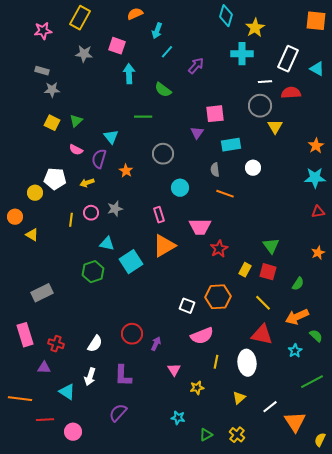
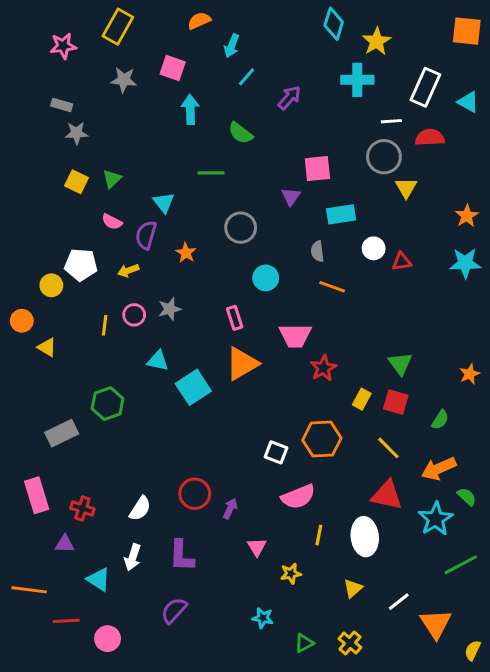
red triangle: (318, 212) -> (402, 262), moved
green hexagon: (93, 272) -> (108, 404), moved
cyan star: (295, 351) -> (436, 519), size x1.6

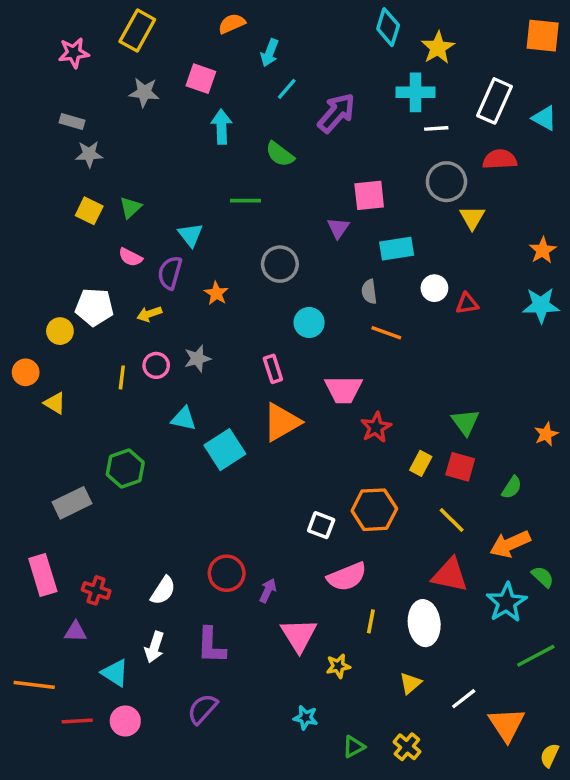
purple arrow: (289, 98) -> (337, 113), size x1.4
white line: (391, 121) -> (436, 128), moved
pink triangle: (257, 547) -> (299, 635), size x1.6
pink circle: (108, 639) -> (125, 721), moved

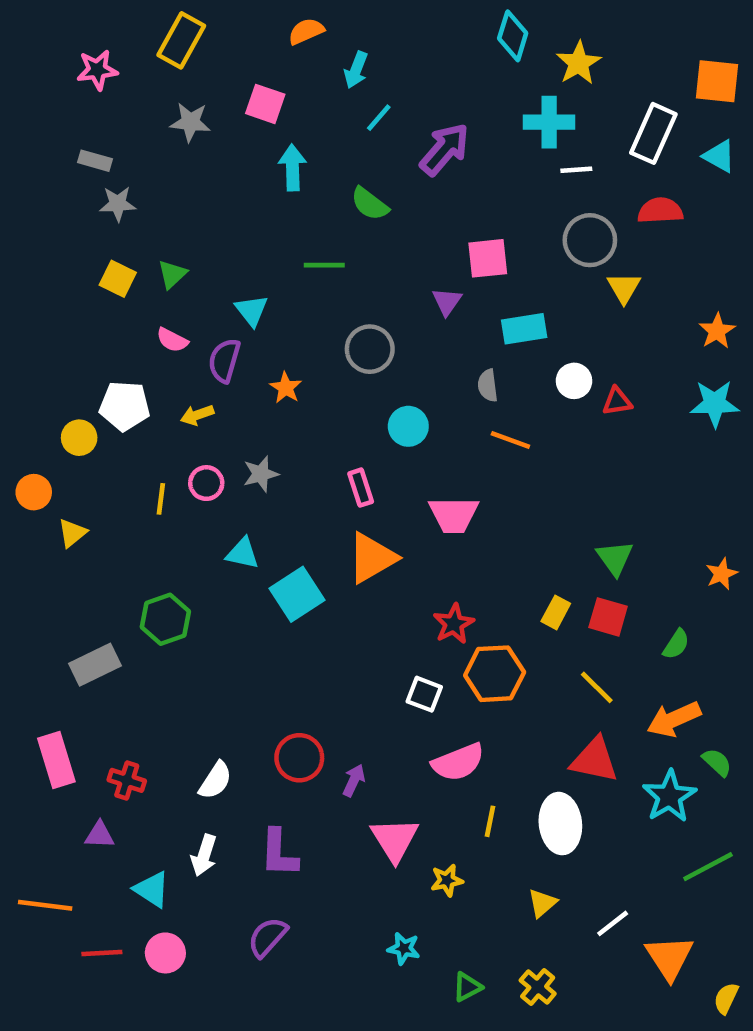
orange square: (543, 36) -> (717, 81), moved
yellow triangle: (55, 403) -> (72, 533), turned 50
red star: (376, 427) -> (454, 624), moved

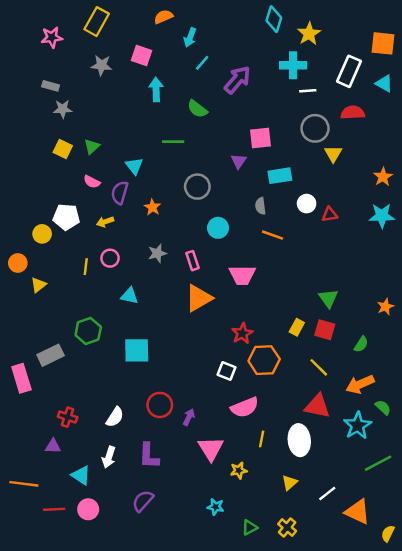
gray star: (261, 474) -> (157, 253), moved
cyan square: (297, 594) -> (137, 350), moved, turned 32
pink rectangle: (56, 760) -> (21, 378), moved
orange triangle: (669, 957) -> (358, 512), turned -32

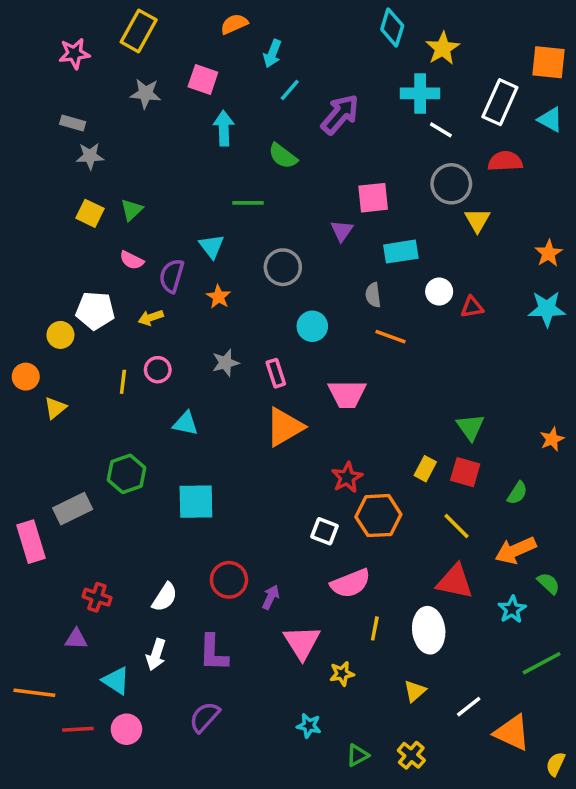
white line: (308, 91) -> (441, 130), turned 35
cyan triangle: (134, 166) -> (212, 246), moved
cyan star: (358, 426) -> (512, 609), size x0.7

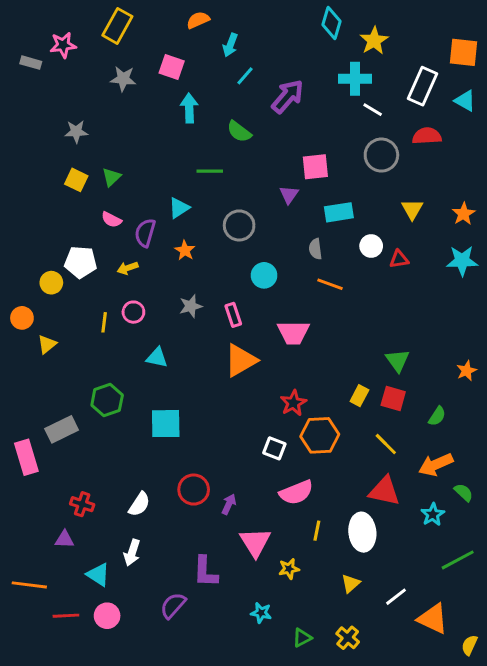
gray rectangle: (73, 123) -> (31, 63), moved
yellow triangle: (477, 220) -> (412, 209), moved
cyan triangle: (212, 246) -> (179, 208), turned 35
purple L-shape: (213, 653) -> (205, 572), moved

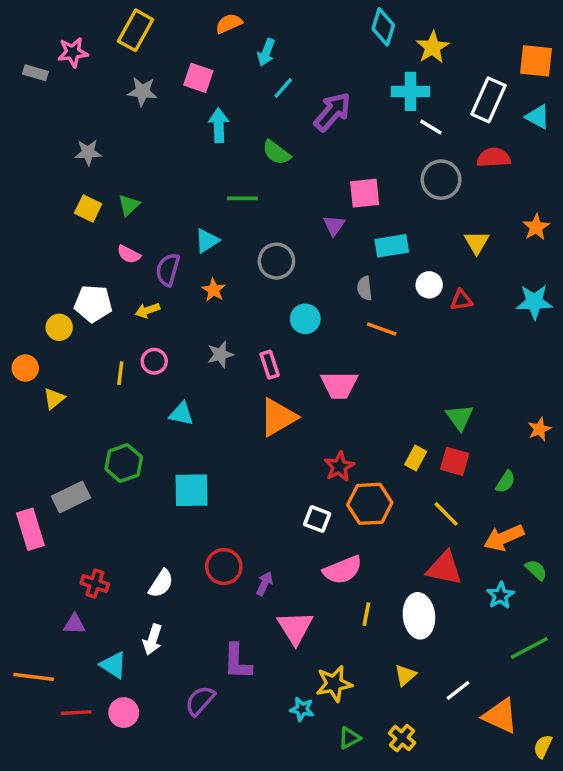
orange star: (464, 214) -> (536, 227), moved
yellow star: (289, 569) -> (334, 684), moved, size x1.5

